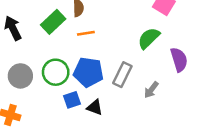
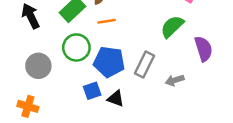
green circle: (56, 72) -> (76, 47), moved
gray arrow: (151, 90) -> (175, 80), turned 36

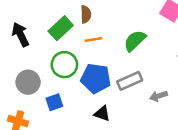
green semicircle: (172, 26) -> (135, 41), moved
gray rectangle: (145, 65) -> (130, 81), turned 40
blue square: (92, 91) -> (54, 102), moved

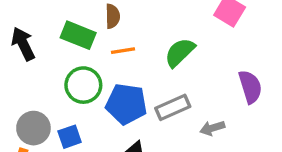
green rectangle: (61, 28) -> (78, 35), turned 65
gray circle: (28, 82) -> (33, 128), moved

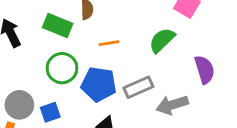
orange line: (123, 51) -> (109, 43), moved
green semicircle: (180, 52) -> (162, 40), moved
gray arrow: (212, 128) -> (172, 105), size x1.5

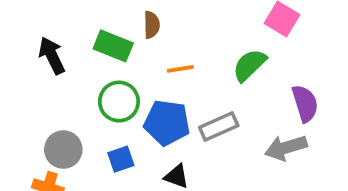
gray arrow: (172, 105) -> (286, 148), moved
blue square: (50, 112) -> (121, 159), moved

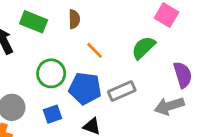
green rectangle: (113, 46) -> (34, 22), moved
orange line: (180, 69) -> (95, 50), turned 54

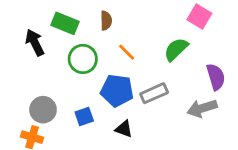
green circle: (51, 73) -> (83, 59), moved

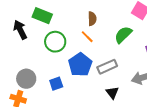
brown semicircle: (106, 21) -> (92, 19), moved
blue pentagon: (117, 90) -> (80, 65), turned 30
black triangle: (124, 129) -> (112, 93), moved, turned 32

